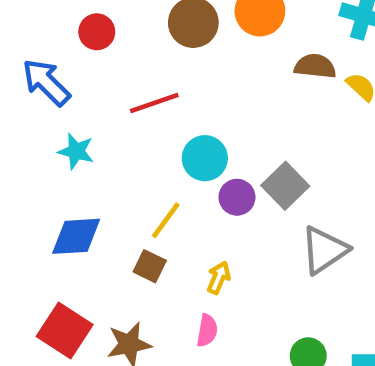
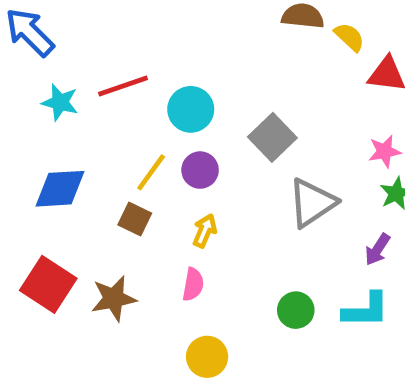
red line: (154, 103) -> (123, 86), moved
purple circle: (237, 197) -> (200, 170), moved

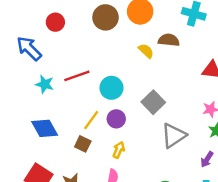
yellow semicircle: (349, 37) -> (146, 51), moved
blue diamond: (60, 189) -> (45, 128), turned 64

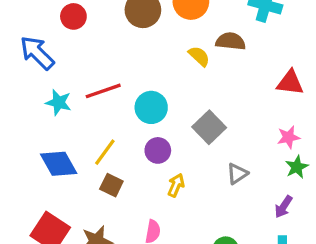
yellow line: (91, 120) -> (105, 152), moved
gray triangle: (174, 136) -> (237, 174), size x0.6
yellow arrow: (119, 150) -> (176, 185), moved

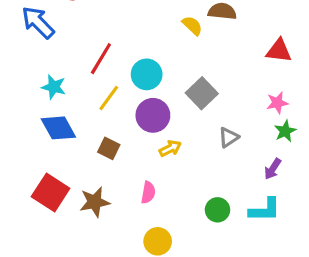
red line: (103, 91) -> (101, 59), turned -40
cyan star: (59, 102) -> (54, 87), moved
purple circle: (158, 150) -> (153, 115), size x1.4
yellow line: (105, 152) -> (109, 98), moved
yellow arrow: (176, 185) -> (170, 148), turned 40

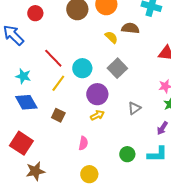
red line: (101, 59) -> (53, 58), turned -75
gray square: (202, 93) -> (117, 68), moved
purple circle: (153, 115) -> (97, 94), moved
brown star: (95, 202) -> (35, 171), moved

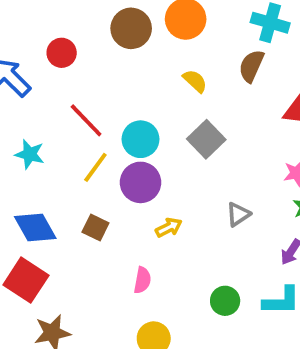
red circle: (35, 13) -> (62, 53), moved
brown semicircle: (130, 28) -> (251, 66), moved, turned -72
purple circle: (97, 94) -> (141, 182), moved
blue diamond: (26, 102) -> (35, 228), moved

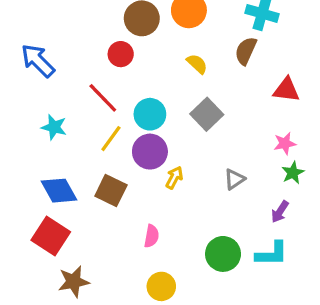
red circle: (62, 53) -> (121, 54), moved
brown square: (95, 228) -> (111, 191), size x1.4
yellow arrow: (169, 228) -> (174, 178), moved, turned -35
green circle: (225, 301) -> (223, 254), size x1.4

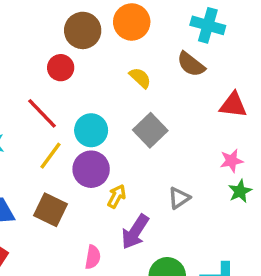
brown semicircle: (246, 51) -> (191, 64), turned -76
purple arrow: (280, 212) -> (135, 232), moved, size x1.5

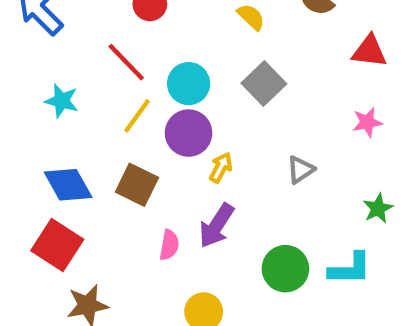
green star: (240, 191) -> (378, 208), moved
purple arrow: (135, 232) -> (217, 226), moved
pink semicircle: (93, 257) -> (169, 245), moved

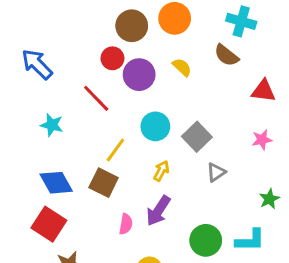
cyan circle: (189, 84) -> (155, 126), moved
gray square: (264, 84) -> (197, 137), moved
yellow line: (137, 116) -> (115, 150), moved
purple circle: (189, 133) -> (139, 75), moved

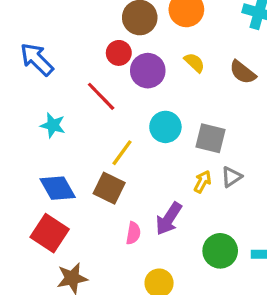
brown semicircle: (226, 55) -> (243, 72), moved
gray square: (197, 137) -> (211, 138), turned -32
yellow arrow: (161, 171) -> (202, 182), moved

